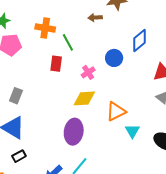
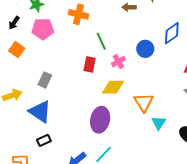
green line: (68, 42) -> (101, 41), moved
red rectangle: (56, 64) -> (90, 64), moved
orange triangle: (116, 111) -> (144, 102), turned -40

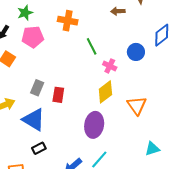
pink cross: (118, 62) -> (110, 66), turned -32
red rectangle: (90, 64) -> (58, 95), moved
yellow diamond: (113, 87) -> (105, 92), turned -35
cyan triangle: (159, 123) -> (152, 149), moved, turned 42

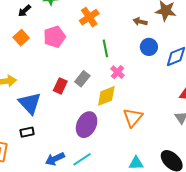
orange cross: (68, 21) -> (89, 17), turned 30
pink pentagon: (33, 37) -> (54, 37), moved, turned -30
blue circle: (136, 52) -> (149, 47), moved
gray rectangle: (37, 88) -> (82, 79), moved

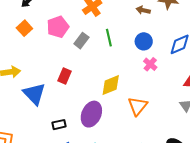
blue circle: (149, 47) -> (144, 41), moved
pink cross: (117, 72) -> (150, 64), moved
gray rectangle: (82, 79) -> (81, 41), moved
black rectangle: (27, 132) -> (59, 125), moved

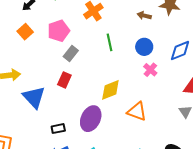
gray rectangle: (81, 41) -> (71, 54), moved
orange triangle: (138, 106) -> (137, 111), turned -50

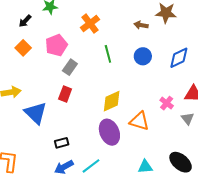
pink cross: (150, 70) -> (167, 103), moved
purple ellipse: (91, 119) -> (109, 132), moved, turned -45

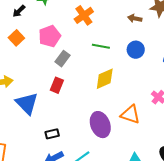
green line: (108, 54) -> (101, 46), turned -66
yellow diamond: (112, 101) -> (105, 79), moved

